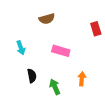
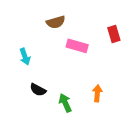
pink rectangle: (61, 51) -> (77, 46), moved
black semicircle: (32, 76) -> (38, 90), turned 128

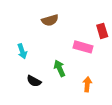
pink rectangle: (77, 46) -> (83, 47), moved
green arrow: (65, 103) -> (60, 68), moved

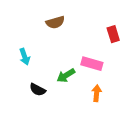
pink rectangle: (83, 47) -> (92, 64), moved
green arrow: (60, 68) -> (66, 75), turned -98

